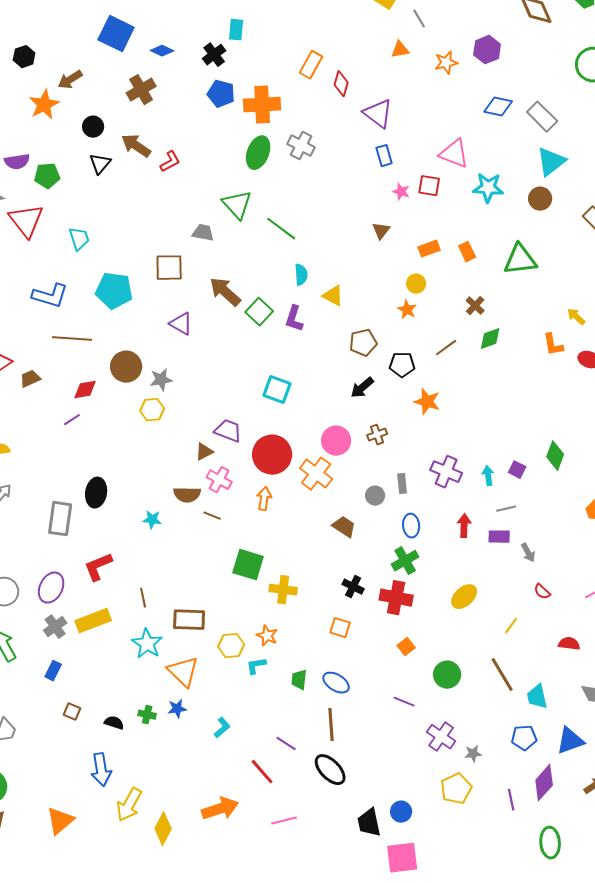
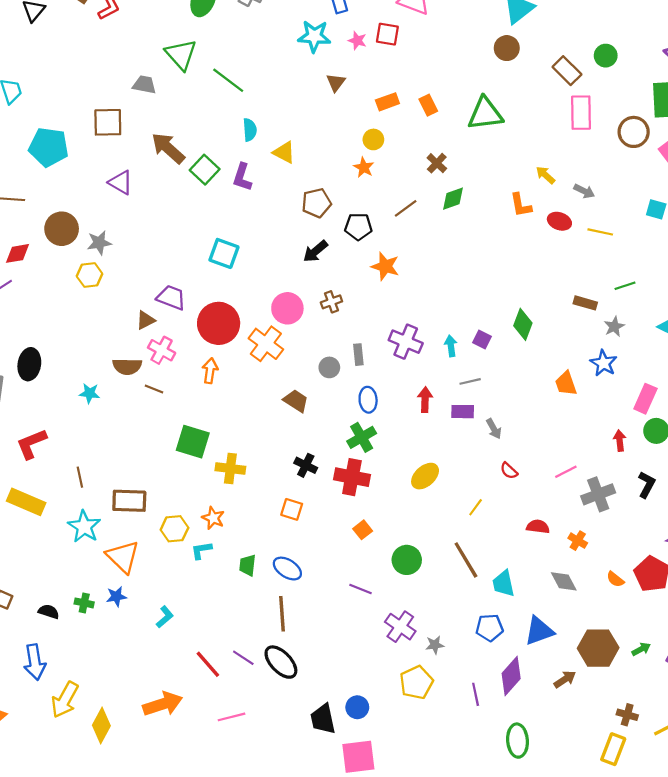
cyan star: (488, 188) -> (314, 36), moved
yellow rectangle: (93, 621) -> (26, 502), turned 44
purple line: (286, 744) -> (243, 658), moved

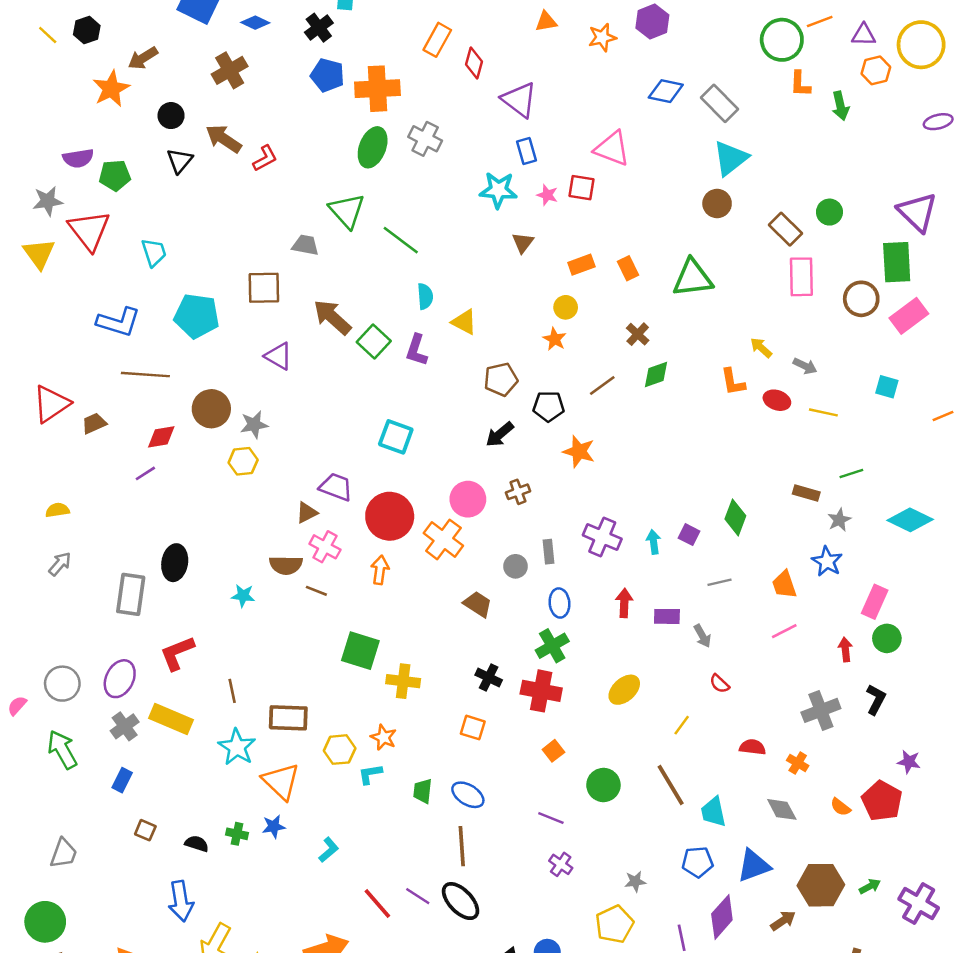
gray line: (470, 381) -> (720, 582), moved
pink line: (566, 472) -> (784, 631), moved
purple cross: (400, 627) -> (561, 864), moved, size x0.7

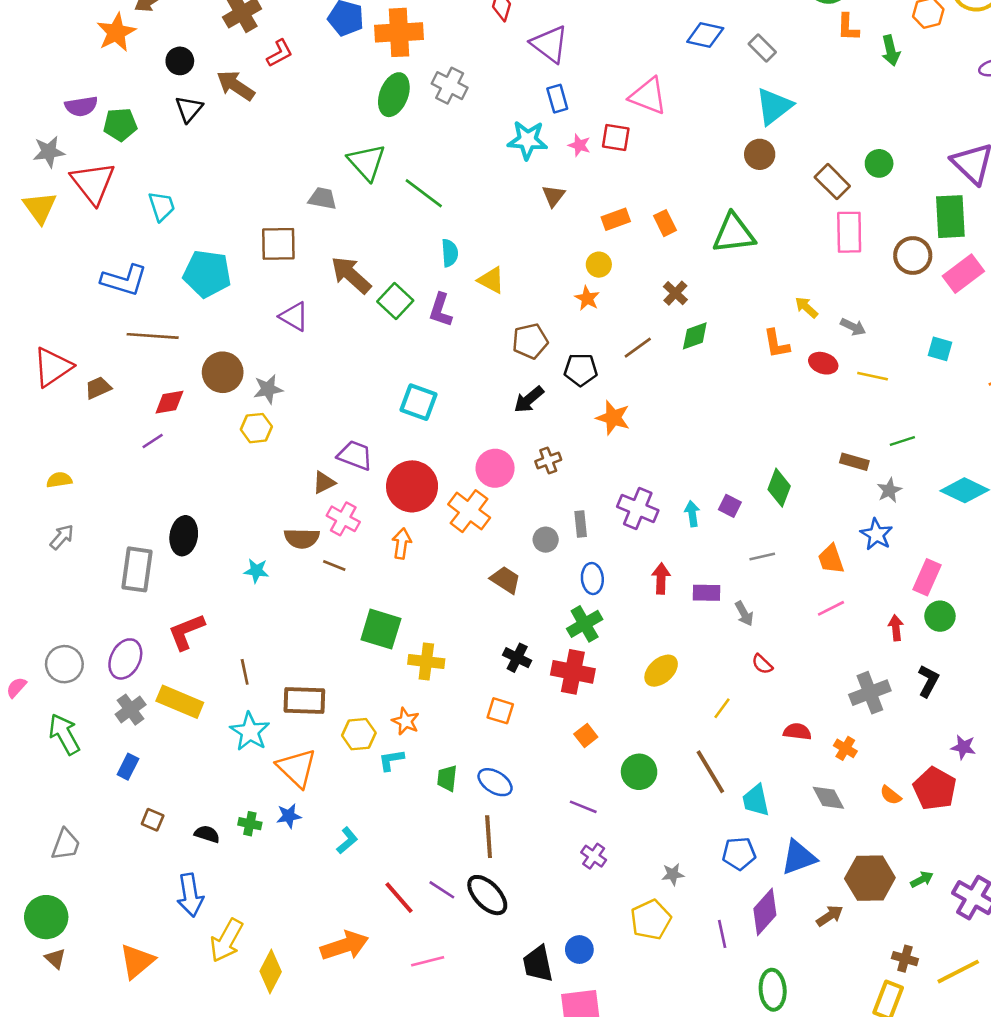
gray rectangle: (720, 103) -> (762, 48), size x0.7
red L-shape: (265, 158) -> (280, 53), moved

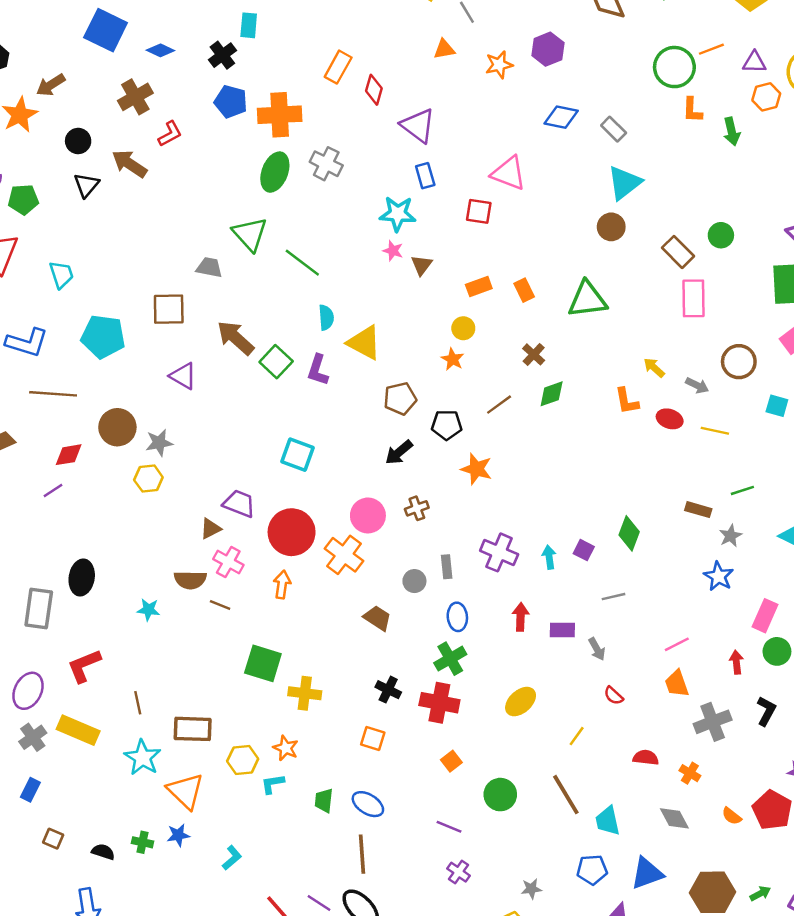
pink star: (579, 145) -> (393, 251), moved
brown circle: (913, 256) -> (739, 362), moved
yellow triangle: (491, 280) -> (364, 343), size x1.4
orange trapezoid: (831, 559) -> (677, 684), moved

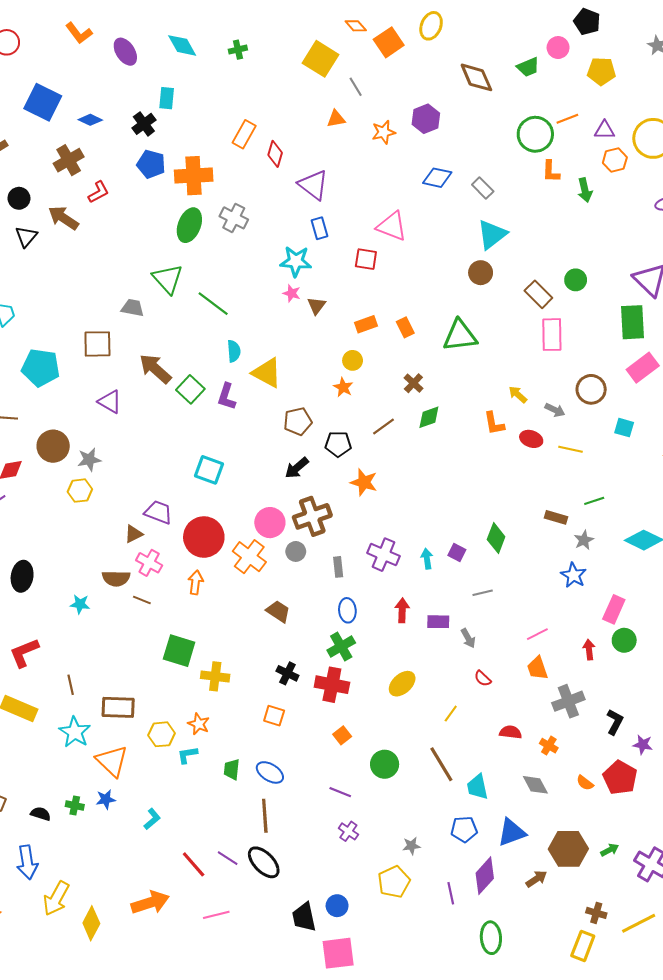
brown cross: (417, 508) -> (312, 516), size x1.8
gray circle: (414, 581) -> (296, 551), moved
black L-shape: (766, 711) -> (615, 722), moved

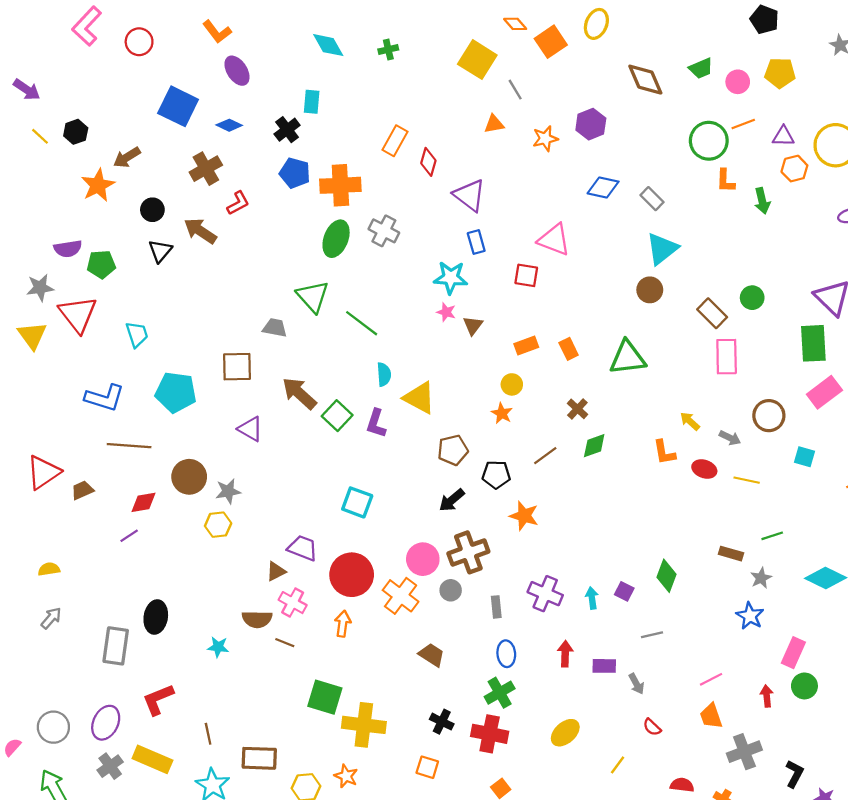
pink circle: (558, 48) -> (738, 82), moved
purple ellipse: (125, 52) -> (237, 71), moved
yellow cross: (215, 676) -> (364, 725), size x1.4

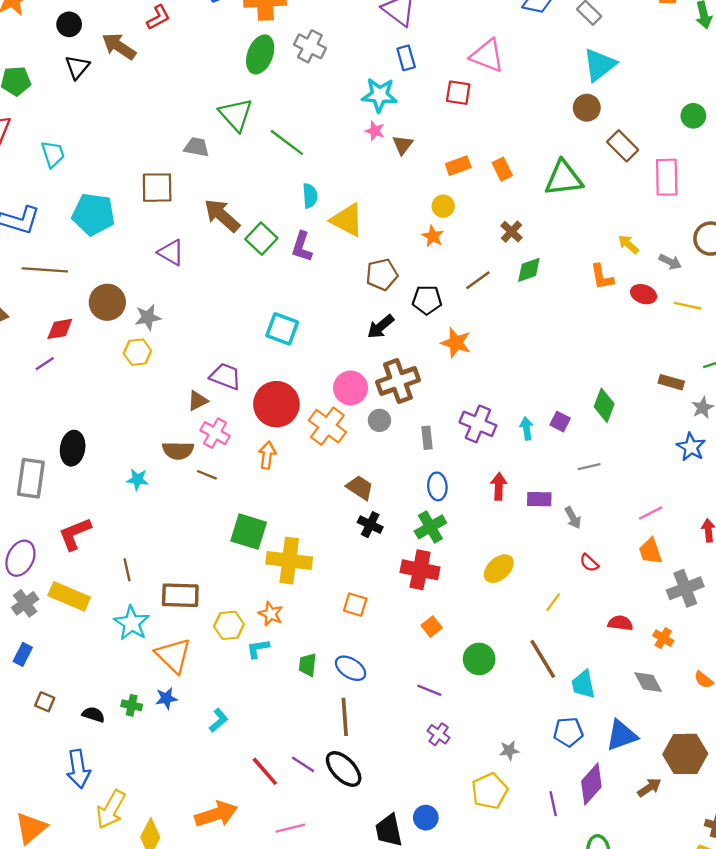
brown rectangle: (712, 313) -> (623, 146), moved
black cross: (442, 722) -> (370, 525), moved

